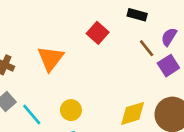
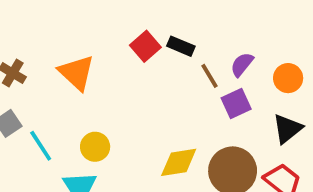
black rectangle: (137, 15) -> (181, 46), moved
orange triangle: (51, 58) -> (76, 73), turned -32

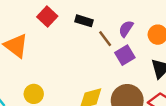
red square: (145, 46) -> (47, 16), moved

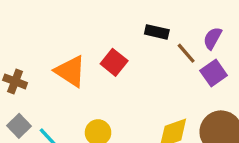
red square: (47, 16) -> (114, 62), moved

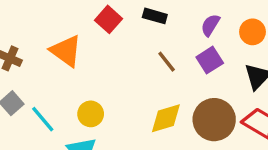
brown line: (186, 53) -> (167, 62), moved
red square: (114, 62) -> (108, 19), moved

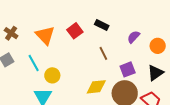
red square: (108, 19) -> (75, 31), moved
purple square: (210, 60) -> (128, 69), moved
cyan line: (43, 119) -> (34, 63), moved

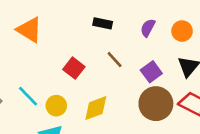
red square: (75, 31) -> (74, 68), moved
orange triangle: (45, 35) -> (29, 30), moved
yellow diamond: (96, 87) -> (96, 108), moved

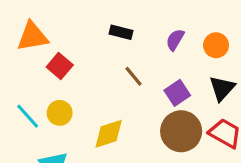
orange triangle: (29, 30) -> (32, 36), turned -44
red square: (74, 68) -> (60, 66), moved
yellow circle: (56, 106) -> (60, 113), moved

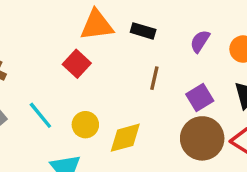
orange triangle: (32, 36) -> (97, 25), moved
brown line: (134, 76) -> (154, 78), turned 50
yellow circle: (60, 113) -> (85, 125), moved

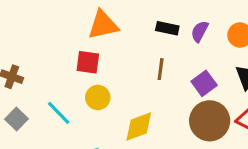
black rectangle: (143, 31) -> (167, 28), moved
red square: (77, 64) -> (88, 62), turned -30
yellow circle: (85, 125) -> (98, 97), moved

